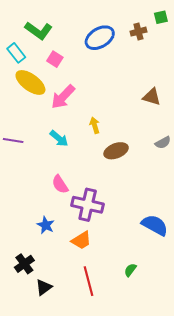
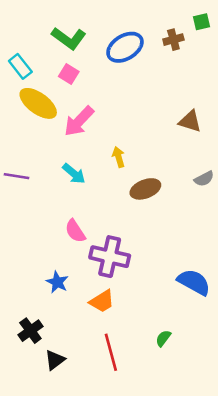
green L-shape: (39, 31) -> (69, 38), moved

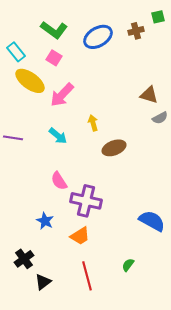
gray semicircle: (204, 179) -> (160, 118), moved

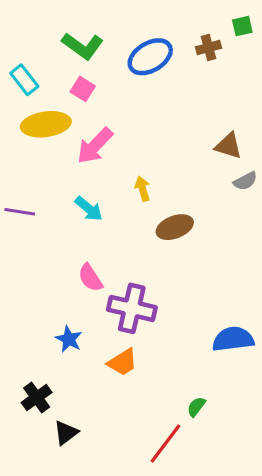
yellow ellipse: (30, 81) -> (46, 124), turned -44
blue semicircle: (152, 221) -> (233, 339), turned -36
red line: (87, 276) -> (166, 443), moved, turned 52

